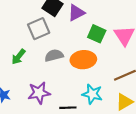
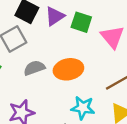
green square: (97, 34) -> (81, 22), moved

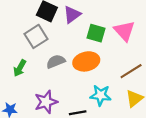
green square: (81, 22) -> (96, 33), moved

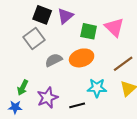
green arrow: (20, 68) -> (23, 88), moved

